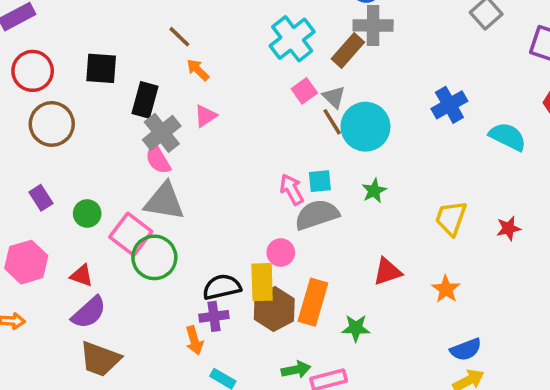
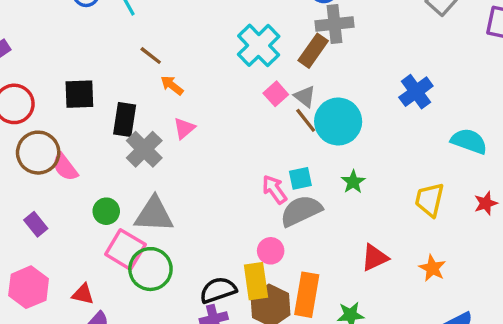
cyan semicircle: (508, 137) -> (469, 141), moved
pink semicircle: (158, 159) -> (65, 167), moved
green circle: (87, 213) -> (106, 211), moved

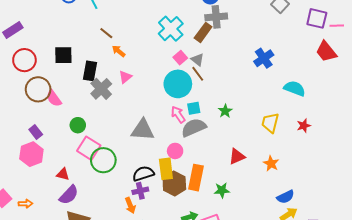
cyan circle: (338, 122) -> (178, 84), moved
gray triangle: (154, 214) -> (143, 130), moved
pink hexagon: (29, 287) -> (31, 154), moved

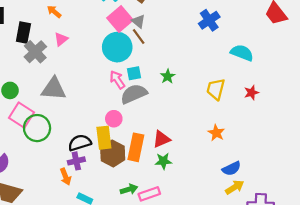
pink square: (180, 58) -> (120, 19), size x1.6
gray triangle: (143, 130) -> (54, 89), moved
red triangle: (237, 156) -> (161, 139), moved

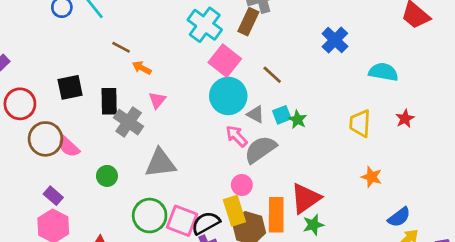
gray triangle: (138, 21) -> (256, 114), moved
brown line: (139, 36) -> (272, 75), moved
cyan square: (134, 73) -> (282, 115), moved
pink square: (22, 115) -> (182, 221), moved
red triangle: (161, 139) -> (306, 198), size x1.4

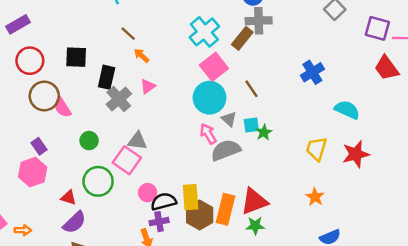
red star: (405, 119) -> (356, 154), size x1.6
gray triangle: (160, 163) -> (137, 141), size x0.7
pink circle: (242, 185) -> (148, 193), moved
green circle: (150, 216) -> (98, 181), moved
pink square: (182, 221) -> (127, 160), moved

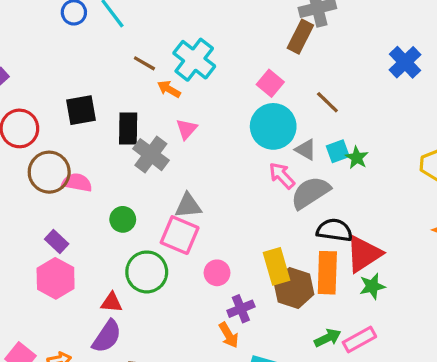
cyan cross: (204, 32) -> (194, 60), moved
pink square: (214, 67) -> (270, 83), size x0.7
pink semicircle: (62, 108) -> (77, 182), turned 145
black semicircle: (164, 202) -> (334, 230), moved, turned 35
purple semicircle: (74, 222) -> (107, 336), moved

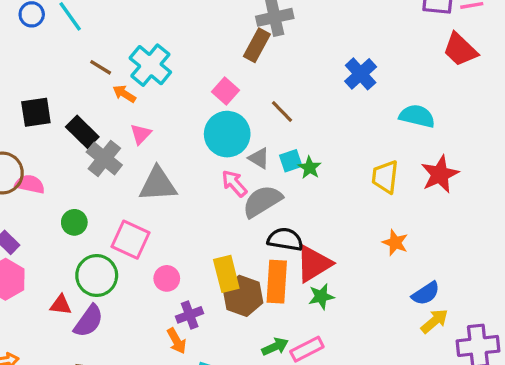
black rectangle: (128, 129) -> (82, 132), turned -48
gray triangle: (188, 206) -> (158, 184), moved, size x1.4
purple semicircle: (107, 336) -> (89, 321), moved

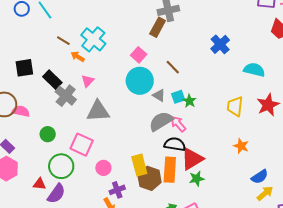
pink arrow: (234, 183) -> (178, 124), moved

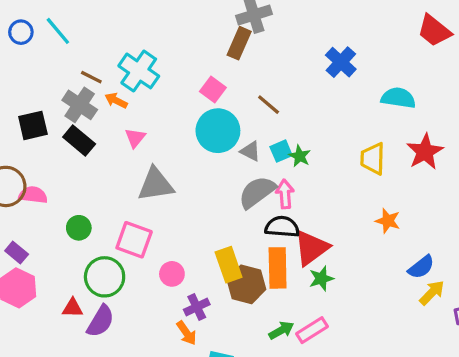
gray cross: (66, 96) -> (80, 105), moved
pink arrow: (178, 124) -> (285, 194), turned 42

